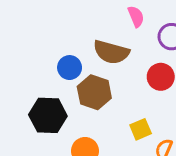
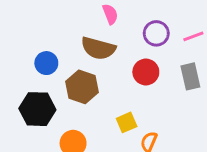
pink semicircle: (136, 17) -> (110, 14), moved
blue circle: (70, 68) -> (46, 63), moved

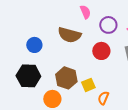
pink semicircle: (110, 14) -> (85, 12), moved
brown hexagon: (82, 87) -> (66, 78), moved

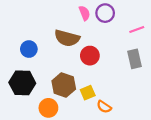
purple circle: (108, 25) -> (105, 13), moved
red circle: (101, 51) -> (90, 56), moved
orange semicircle: (103, 98) -> (104, 107), turned -80

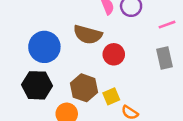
blue circle: (29, 49) -> (44, 47), size x1.6

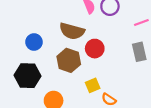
blue circle: (44, 47) -> (34, 42), size x0.6
brown hexagon: (84, 88) -> (69, 60), moved

